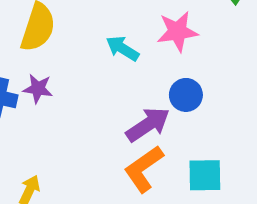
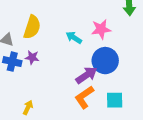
blue circle: (186, 95) -> (105, 61), size x1.6

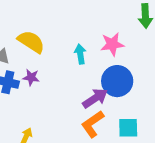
yellow semicircle: (32, 27) -> (31, 42), turned -75
cyan arrow: (74, 38) -> (80, 54), turned 49

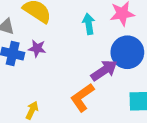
orange L-shape: (93, 124) -> (82, 97), moved

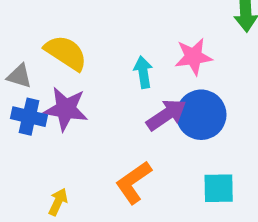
purple star: (37, 48) -> (66, 109), size x1.6
purple arrow: (104, 70) -> (166, 115), moved

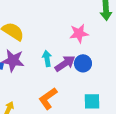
cyan arrow: (143, 72) -> (47, 58), moved
blue circle: (201, 115) -> (83, 63), size x0.7

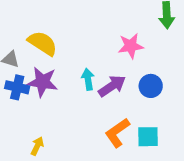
blue circle: (83, 63) -> (151, 86), moved
orange L-shape: (48, 98) -> (117, 133), moved

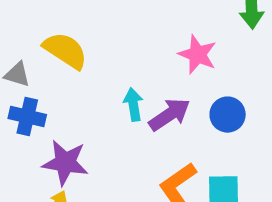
pink star: (131, 46) -> (198, 54), turned 30
purple star: (43, 82) -> (65, 163), moved

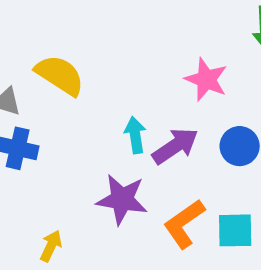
purple star: (65, 163) -> (122, 199), moved

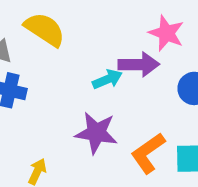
cyan arrow: (135, 135) -> (107, 79), turned 76
purple arrow: (175, 146) -> (139, 64), moved, turned 33

